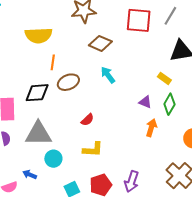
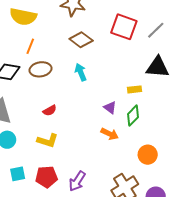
yellow rectangle: (164, 78) -> (134, 89), turned -56
orange arrow: (151, 128) -> (110, 134), turned 84

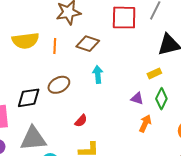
orange line: (30, 46) -> (55, 46), moved
cyan arrow: (81, 72) -> (98, 74), turned 36
orange arrow: (110, 134) -> (145, 124), turned -72

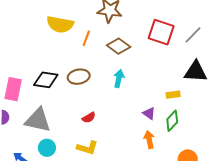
orange arrow: (145, 124) -> (149, 140), turned -54

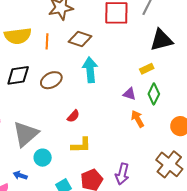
cyan arrow: (119, 79) -> (90, 70), size x1.4
black diamond: (46, 80) -> (18, 75), moved
gray triangle: (38, 120) -> (26, 134), turned -36

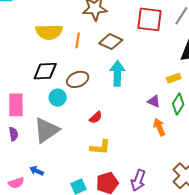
cyan circle: (43, 158) -> (58, 98), moved

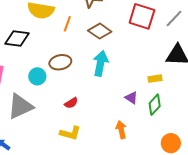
black diamond: (45, 71) -> (17, 38), moved
orange arrow: (159, 127) -> (121, 130), moved

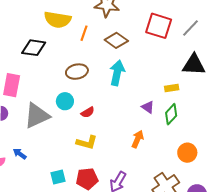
cyan circle: (37, 76) -> (65, 101), moved
orange arrow: (121, 130) -> (138, 139), turned 36

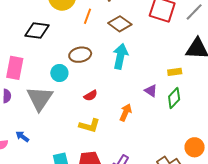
cyan circle: (65, 101) -> (59, 73), moved
gray triangle: (37, 116) -> (40, 99), turned -32
orange arrow: (138, 139) -> (126, 112), moved
orange circle: (187, 153) -> (195, 147), moved

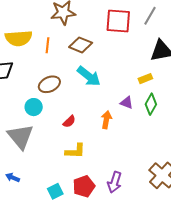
cyan arrow: (120, 56) -> (89, 76), turned 130
orange arrow: (126, 112) -> (106, 120), moved

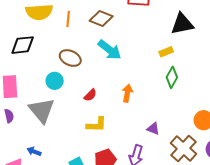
brown ellipse: (49, 84) -> (70, 58), turned 50
purple triangle: (127, 103) -> (153, 129), moved

